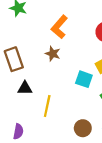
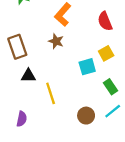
cyan square: (84, 79) -> (87, 67), turned -35
yellow line: (47, 106) -> (51, 93), turned -30

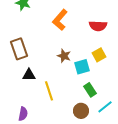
red semicircle: (105, 21) -> (98, 26), turned -66
brown star: (56, 41) -> (64, 56), moved
green rectangle: (110, 87) -> (90, 90), moved

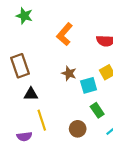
yellow line: (49, 91) -> (42, 120), moved
brown circle: (81, 111) -> (78, 129), moved
purple semicircle: (23, 114) -> (24, 136), turned 72

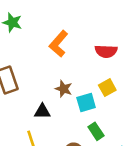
black triangle: (31, 94) -> (42, 111), moved

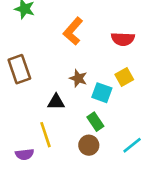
cyan square: (86, 103) -> (102, 93), turned 36
green rectangle: (96, 131) -> (95, 122), moved

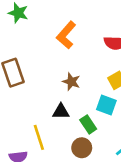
cyan square: (102, 93) -> (106, 105), moved
black triangle: (56, 102) -> (61, 111), moved

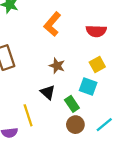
black triangle: (61, 111) -> (48, 92), turned 42
brown circle: (82, 148) -> (75, 125), moved

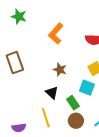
yellow line: (28, 115) -> (46, 118), moved

